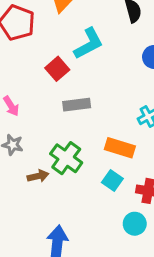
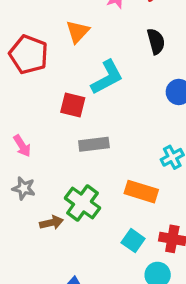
red square: (57, 69) -> (73, 105), turned -35
cyan square: (112, 181) -> (133, 241), moved

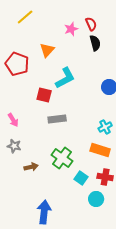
black semicircle: (156, 41) -> (95, 43), moved
orange rectangle: (141, 192) -> (100, 150), moved
green cross: (82, 203) -> (62, 158), moved

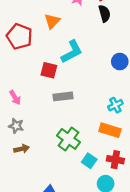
brown arrow: (31, 167) -> (22, 149), moved

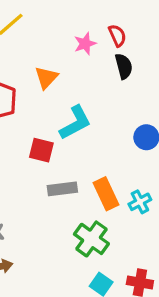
orange rectangle: (110, 130) -> (106, 194), moved, turned 48
green cross: (69, 139) -> (91, 239), moved

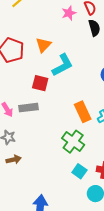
orange triangle: (46, 78) -> (43, 45), moved
gray rectangle: (62, 189) -> (29, 108), moved

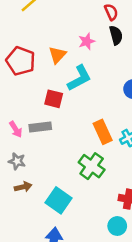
pink star: (69, 13) -> (87, 41), moved
cyan square: (79, 171) -> (59, 200), moved, size x1.5

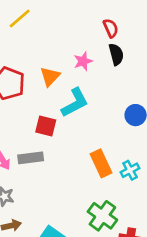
green cross: (92, 166) -> (102, 216), moved

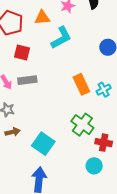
orange triangle: (50, 76) -> (42, 18), turned 42
red square: (46, 126) -> (22, 53), moved

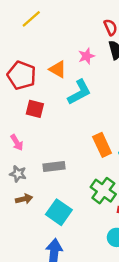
orange triangle: (42, 18) -> (58, 69), turned 35
gray rectangle: (27, 80) -> (54, 167), moved

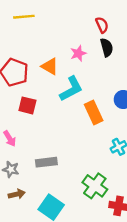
yellow line: (31, 19) -> (24, 17), turned 36
orange rectangle: (102, 145) -> (94, 113), moved

